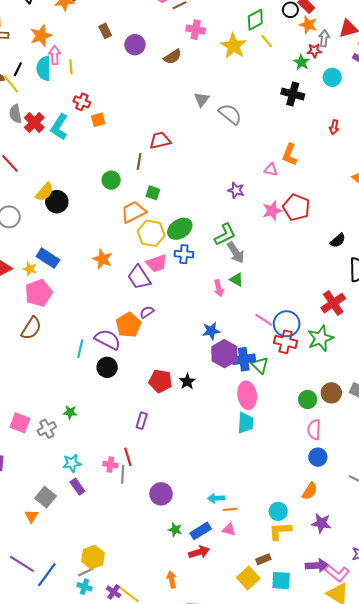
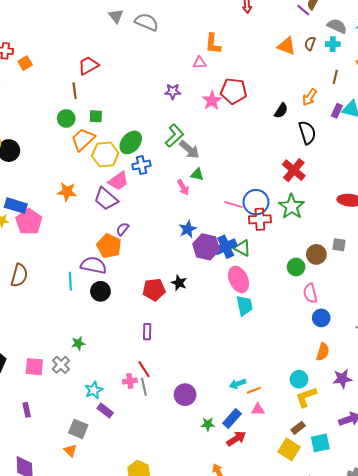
green circle: (111, 180) -> (66, 118), moved
pink pentagon: (39, 293) -> (29, 222), moved

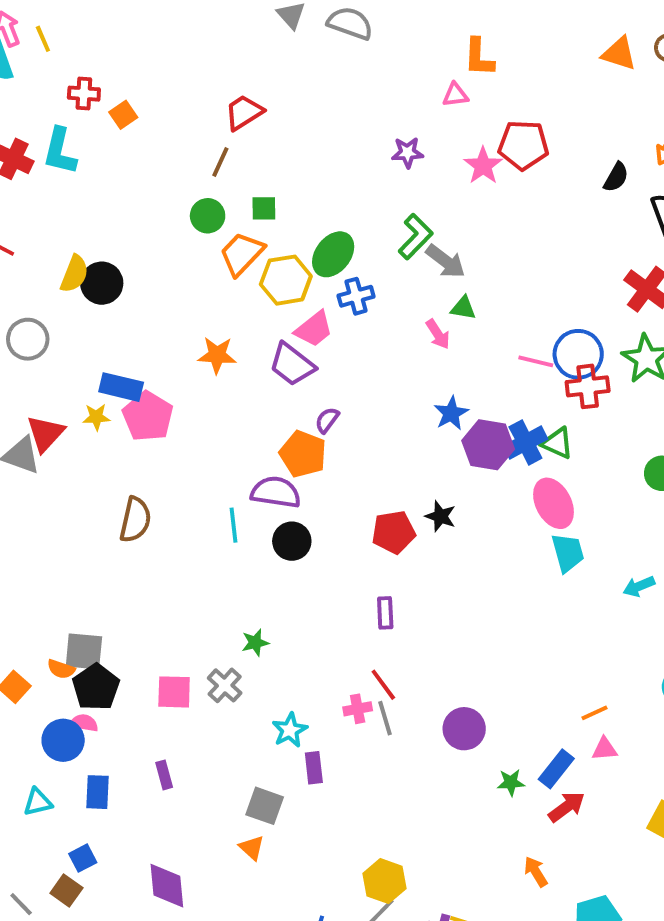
brown line: (75, 91) -> (220, 162), turned 35
cyan arrow: (237, 384) -> (639, 586), moved
purple rectangle: (105, 411) -> (314, 768), turned 49

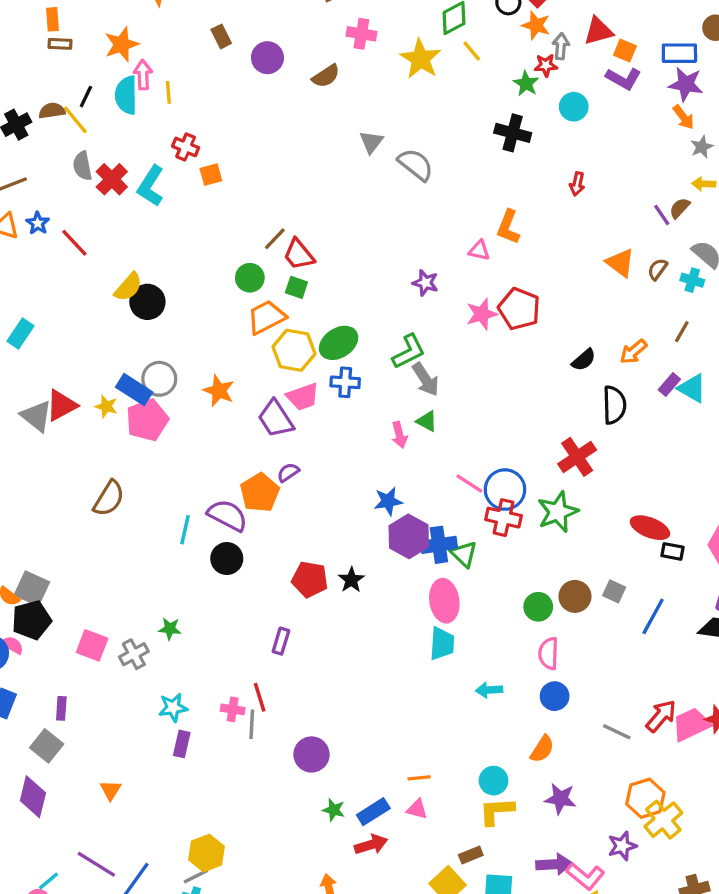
red trapezoid: (244, 112) -> (299, 254), moved, turned -116
gray circle: (28, 339) -> (159, 379), moved
gray square: (265, 806) -> (47, 746), moved

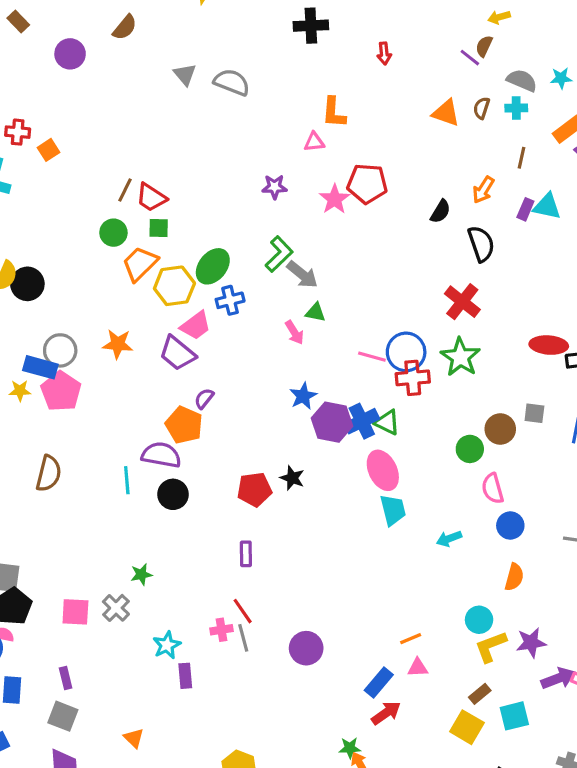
purple circle: (267, 58) -> (70, 54), moved
purple star: (560, 799) -> (531, 643), moved
green star: (334, 810) -> (350, 748), moved

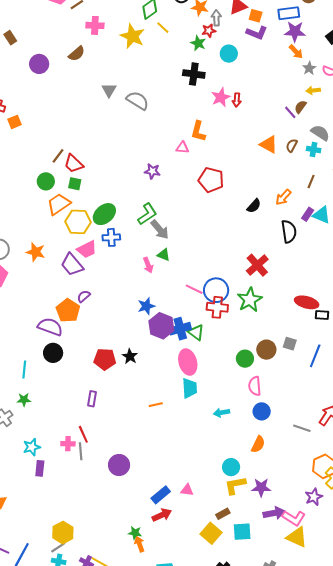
pink star: (335, 199) -> (221, 97), moved
black semicircle: (481, 244) -> (289, 231), moved
cyan line: (127, 480) -> (24, 370), moved
orange line: (411, 639) -> (156, 405), moved

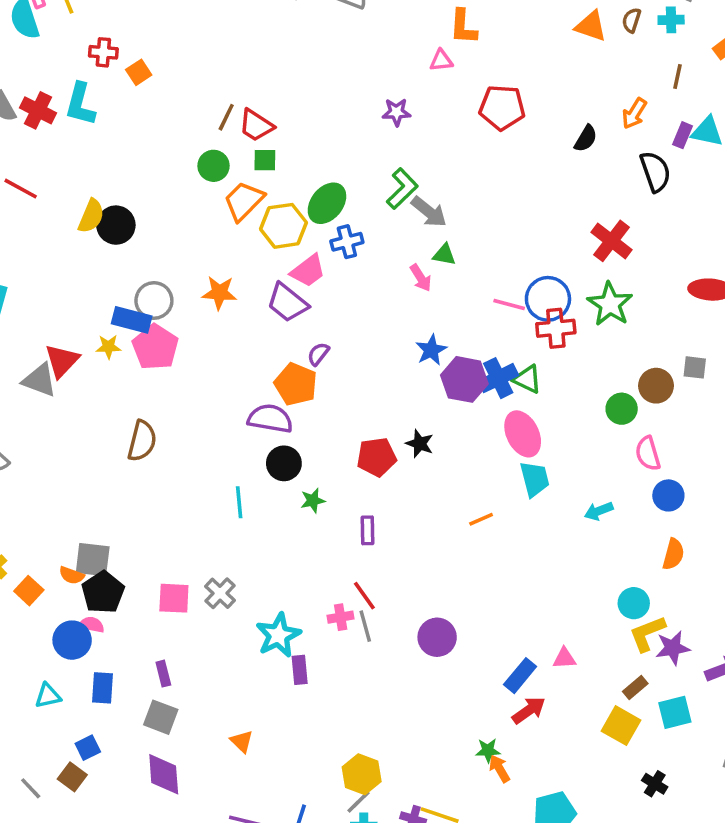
green star: (24, 400) -> (313, 501), moved
cyan star: (32, 447) -> (278, 635), size x1.4
purple star: (261, 487) -> (673, 648), moved

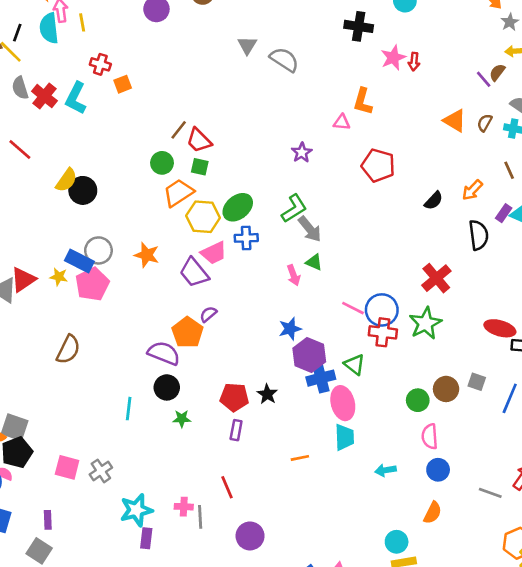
brown line: (678, 77) -> (509, 170), turned -48
purple star: (396, 112) -> (302, 152), turned 30
blue cross: (498, 378) -> (321, 378), moved
purple rectangle: (367, 530) -> (236, 430), moved
red line: (364, 596) -> (227, 487), moved

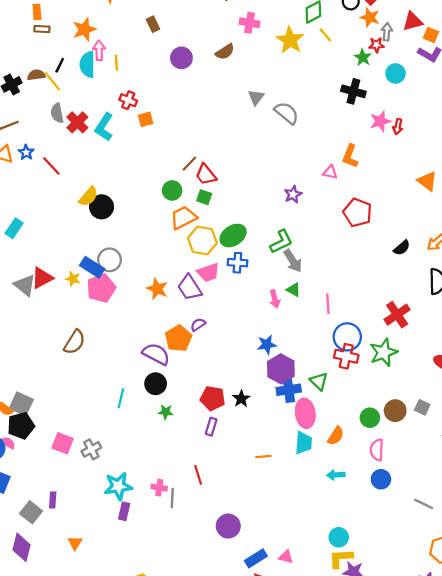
orange star: (147, 255) -> (157, 289), moved
pink line: (353, 308) -> (328, 304), moved, turned 54
orange semicircle: (433, 513) -> (336, 436), moved
purple rectangle: (48, 520) -> (53, 500), moved
purple circle: (250, 536) -> (228, 526), moved

